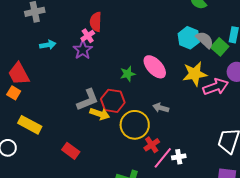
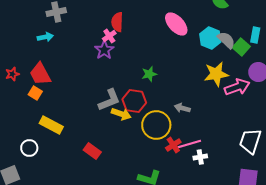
cyan arrow: (48, 45) -> (45, 37), moved
pink ellipse: (155, 67) -> (176, 24), moved
pink line: (163, 158) -> (189, 144), moved, turned 35

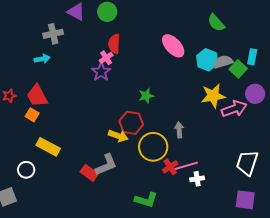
gray semicircle: (226, 40) -> (223, 62), turned -60
gray L-shape: (109, 100) -> (106, 165), moved
gray arrow: (182, 108) -> (179, 130), turned 70

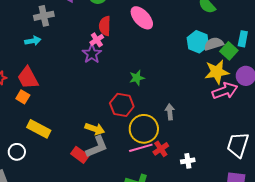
pink ellipse: (173, 46) -> (142, 18), moved
yellow star: (213, 96) -> (217, 72), moved
yellow arrow: (118, 136) -> (95, 129), moved
pink line: (186, 166) -> (141, 148), moved

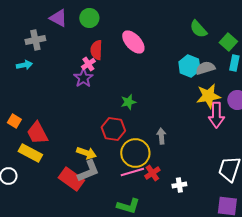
green square: (229, 51) -> (228, 42), moved
red trapezoid: (28, 78) -> (37, 133), moved
pink arrow: (225, 91) -> (216, 115), turned 110
red rectangle: (80, 155) -> (71, 179), size x1.4

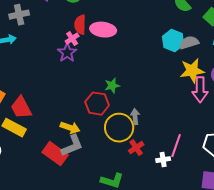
pink ellipse: (133, 42) -> (103, 30), moved, turned -40
green star: (128, 102) -> (112, 86), moved
gray arrow: (161, 136) -> (135, 117), moved
pink line: (132, 172) -> (176, 146), moved, turned -55

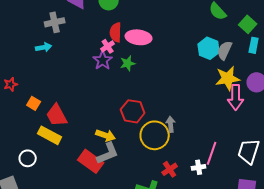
gray semicircle: (189, 43) -> (225, 50), turned -48
green star: (112, 86) -> (128, 63), moved
red cross: (136, 148) -> (170, 169), moved

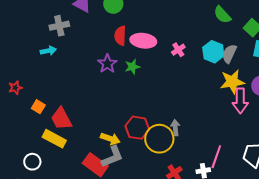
pink cross: (108, 46) -> (178, 50), moved
red hexagon: (133, 111) -> (137, 128), moved

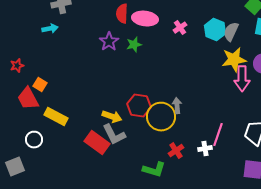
red trapezoid: (61, 119) -> (28, 99), moved
gray L-shape: (112, 157) -> (114, 135), turned 85

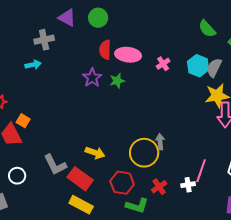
red hexagon: (139, 106) -> (122, 183), moved
yellow rectangle: (56, 117) -> (81, 205), moved
gray L-shape: (114, 135) -> (55, 165), moved

